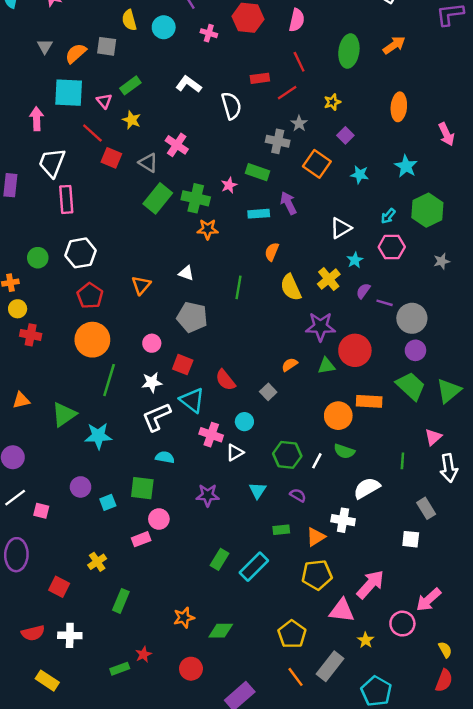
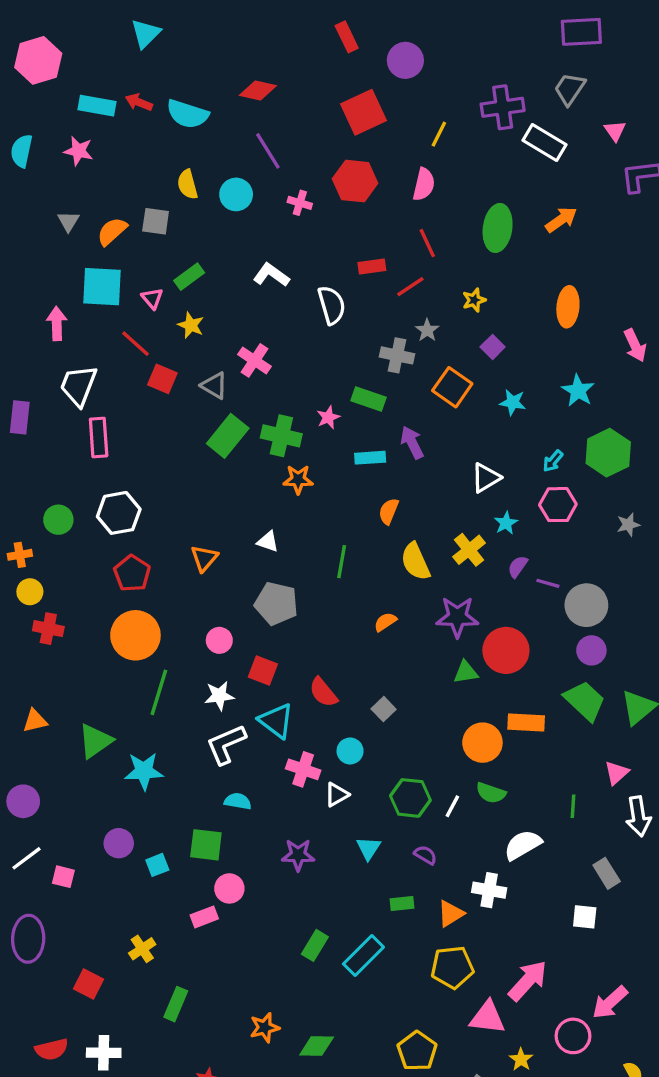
orange semicircle: (290, 365) -> (385, 622), moved

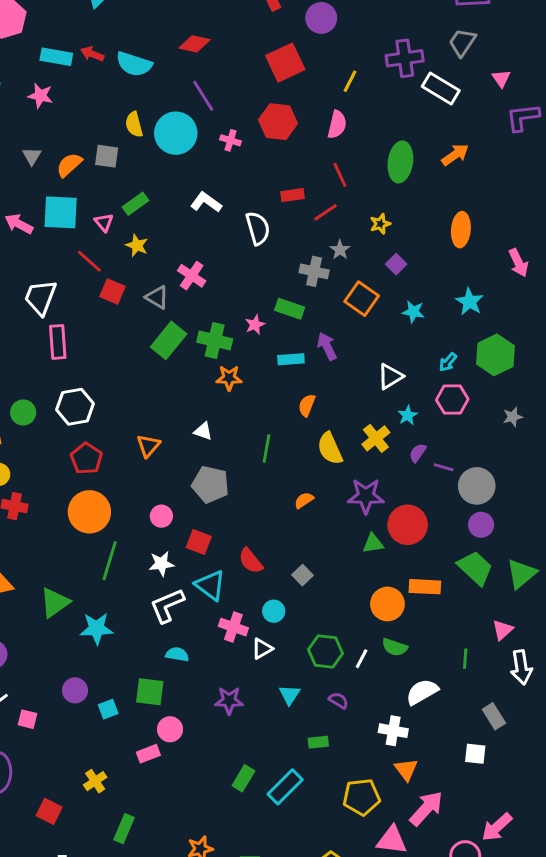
cyan circle: (236, 194) -> (176, 133), size x1.5
pink arrow: (57, 324) -> (19, 224), moved, turned -60
orange triangle: (451, 914) -> (406, 770), moved, turned -35

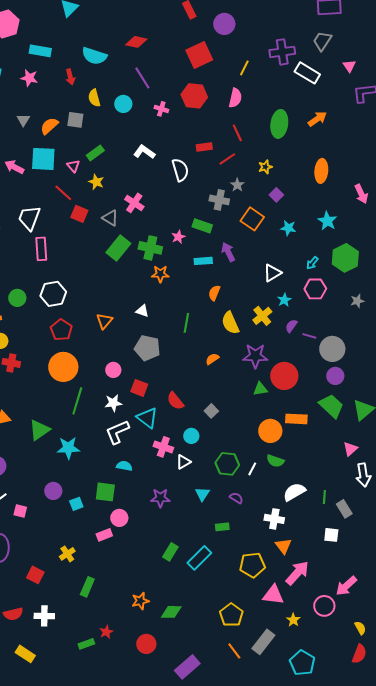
red arrow: (92, 54) -> (70, 77), moved, turned -126
cyan circle: (176, 133) -> (123, 104), size x0.6
green line: (465, 659) -> (324, 497), moved

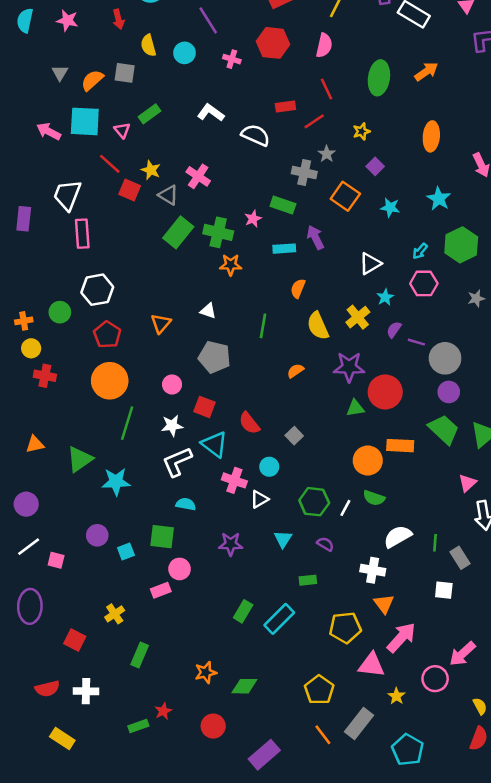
white semicircle: (180, 170) -> (256, 135), turned -50
yellow star: (96, 182) -> (151, 170), moved
green circle: (17, 298) -> (60, 312), moved

